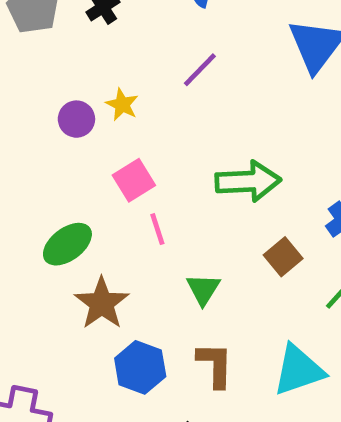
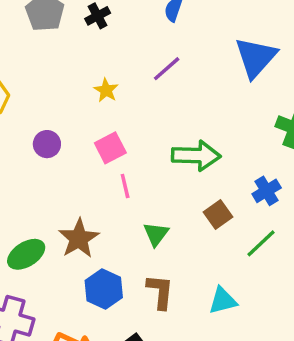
purple circle: (76, 119) -> (47, 144), moved
green ellipse: (67, 244) -> (26, 254), moved
cyan triangle: (298, 370) -> (223, 301), size x0.7

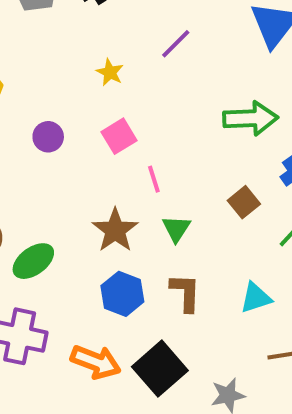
green arrow: (196, 156) -> (251, 118), moved
pink line: (125, 186) -> (154, 179), moved
brown star: (79, 238) -> (115, 230), moved

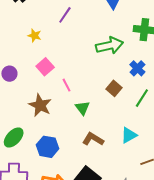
brown star: (115, 230) -> (40, 105), moved
brown L-shape: (185, 293) -> (93, 139), turned -50
blue hexagon: (122, 294) -> (47, 147), moved

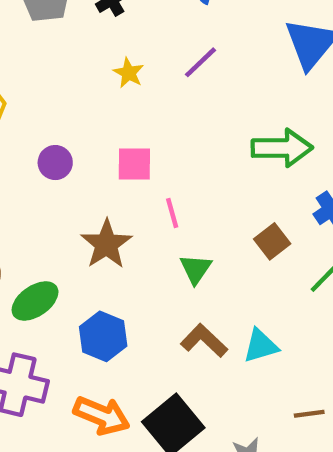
yellow star: (35, 35) -> (129, 73), moved
pink square: (45, 67) -> (134, 164), turned 30
cyan triangle: (129, 135) -> (261, 346), moved

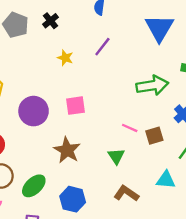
purple circle: (55, 163) -> (34, 111), size x1.6
pink line: (172, 213) -> (130, 128), moved, turned -42
brown square: (272, 241) -> (154, 136), turned 30
cyan triangle: (261, 346) -> (166, 180), moved, turned 30

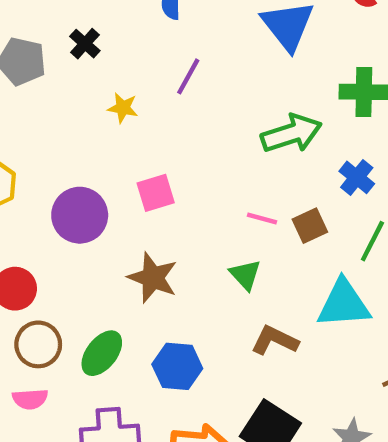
cyan triangle: (166, 180) -> (344, 304), size x1.5

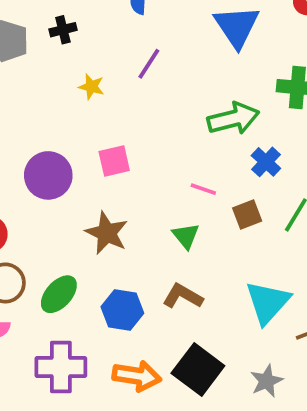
black cross: (85, 44) -> (63, 30), turned 30
blue cross: (357, 177) -> (266, 162), moved
brown square: (310, 226) -> (247, 214), moved
cyan triangle: (344, 304) -> (268, 302), moved, turned -48
brown L-shape: (275, 340) -> (183, 296), moved

